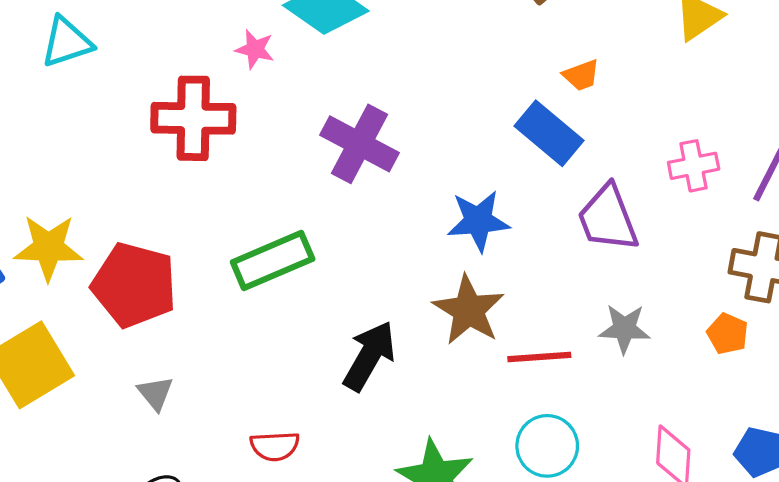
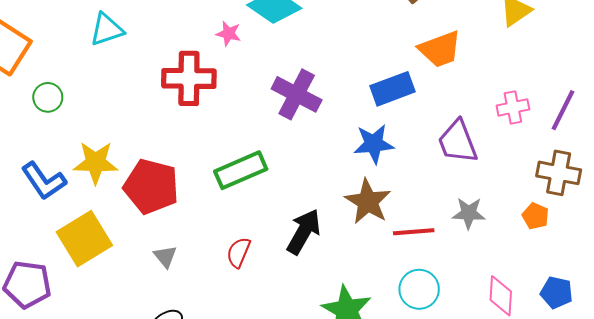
orange trapezoid: (581, 75) -> (440, 49), size x1.8
blue rectangle: (549, 133) -> (392, 89), moved, turned -60
red semicircle: (275, 446) -> (239, 252), moved, turned 116

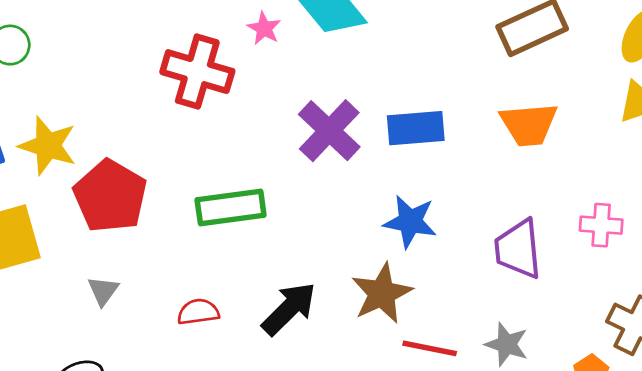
blue rectangle: (392, 89) -> (416, 128), moved
red semicircle: (239, 252) -> (198, 312), turned 44

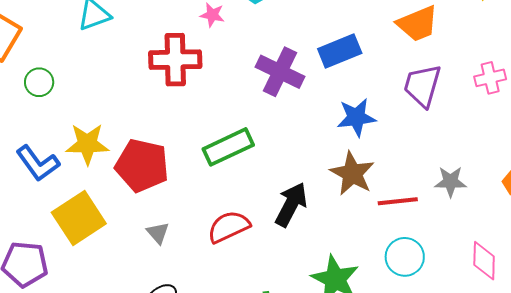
purple trapezoid: (518, 249) -> (422, 86), moved, turned 39
red semicircle: (198, 312) -> (229, 227), size x1.4

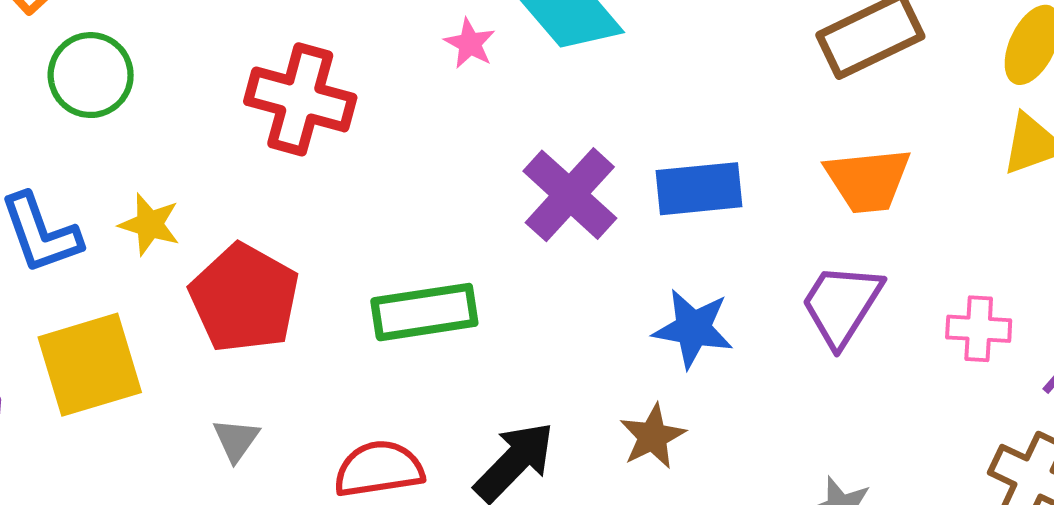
red cross: (175, 60) -> (300, 99), moved
green circle: (39, 82) -> (91, 75), size x1.4
yellow star: (87, 144) -> (150, 224), size x0.7
brown star: (352, 174) -> (653, 436), size x0.7

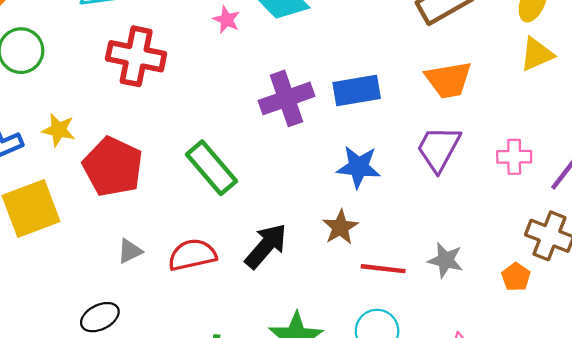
purple cross: (570, 195) -> (287, 98), turned 32
green rectangle: (424, 312) -> (211, 168), turned 62
gray triangle: (236, 440) -> (130, 251), moved, turned 32

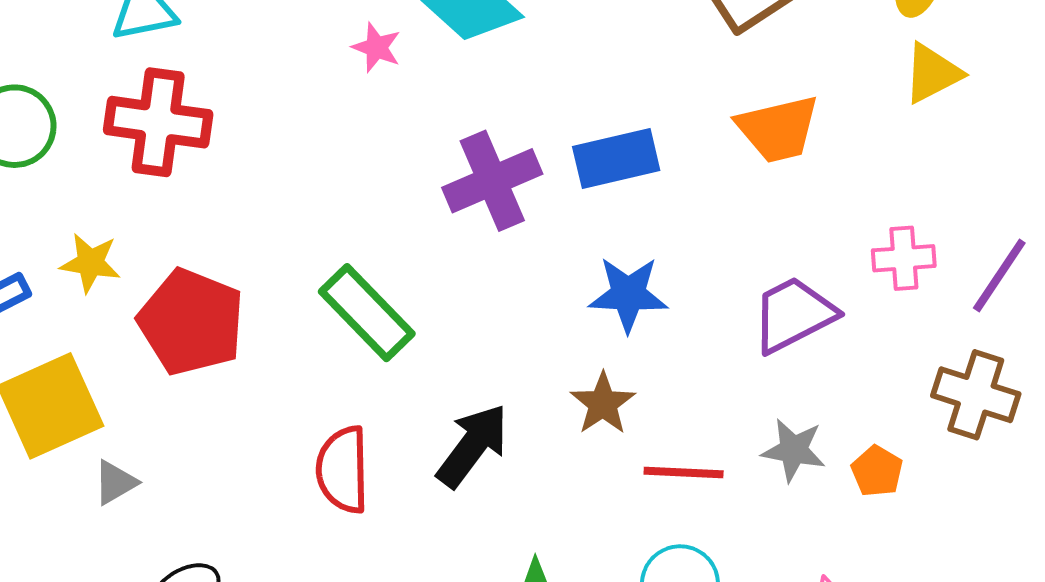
red cross: (136, 56) -> (158, 122), moved
purple trapezoid: (439, 149) -> (793, 315), moved, turned 38
gray triangle: (130, 251) -> (115, 482), moved
red semicircle: (192, 255) -> (343, 470), turned -75
orange pentagon: (516, 277) -> (877, 471), moved

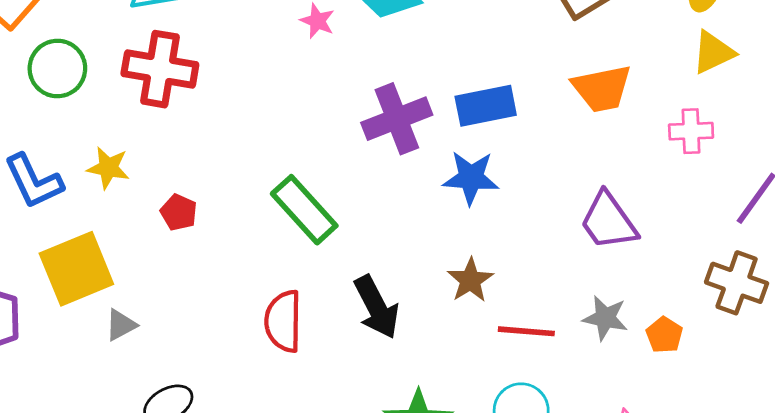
pink cross: (904, 258) -> (691, 131), moved
blue star: (628, 294) -> (471, 178), moved
purple trapezoid: (793, 315) -> (608, 221), turned -100
red pentagon: (191, 322) -> (179, 212), size x0.5
black arrow: (473, 446) -> (377, 307), turned 114

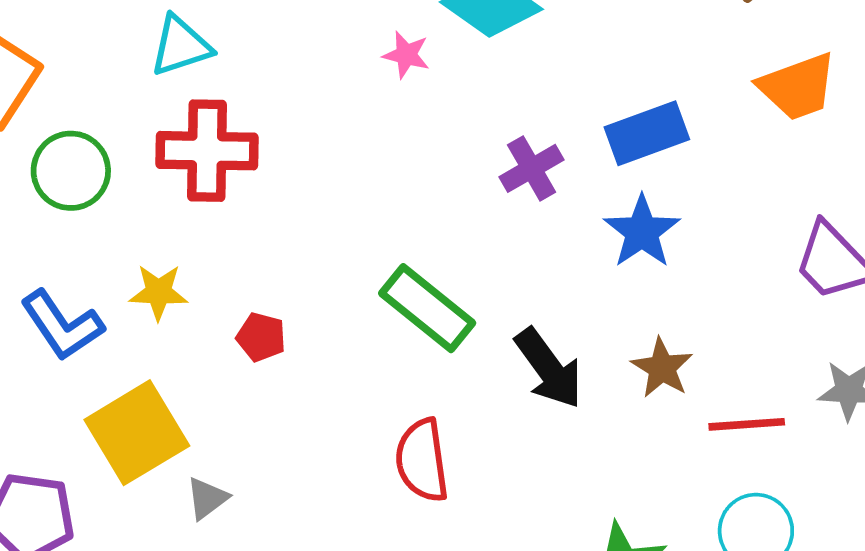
purple cross: (397, 119) -> (532, 168), size x0.7
blue star: (471, 178) -> (642, 232), turned -30
black arrow: (377, 307) -> (549, 368), moved

